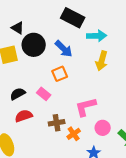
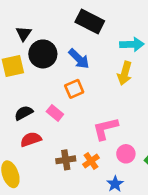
black triangle: (18, 28) -> (24, 34), turned 32
cyan arrow: (97, 36) -> (132, 44), moved
brown cross: (57, 123) -> (66, 160), moved

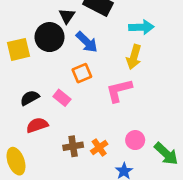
black triangle: (24, 34) -> (67, 16), moved
pink L-shape: (105, 129) -> (119, 90), moved

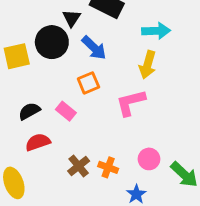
brown cross: (73, 146) -> (79, 166), turned -30
orange cross: (99, 148) -> (108, 167), turned -35

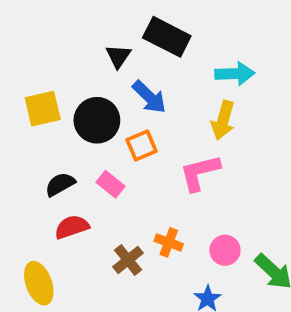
black circle: (52, 42) -> (97, 120), moved
orange cross: (108, 167) -> (169, 242), moved

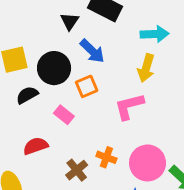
black semicircle: (60, 184) -> (27, 95), moved
pink circle: (225, 250) -> (148, 163), size x1.6

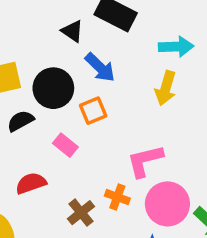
black triangle: (70, 21) -> (72, 31), turned -30
pink L-shape: (129, 106) -> (145, 161), moved

